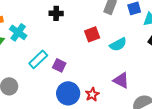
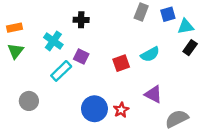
cyan cross: (18, 32) -> (53, 41), moved
red square: (92, 34) -> (121, 63), moved
purple square: (59, 65) -> (81, 57), moved

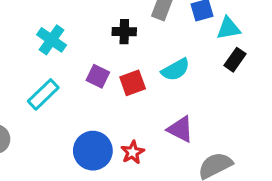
black cross: (81, 20) -> (124, 32), moved
cyan cross: (53, 41) -> (52, 40), moved
purple square: (81, 57) -> (98, 76), moved

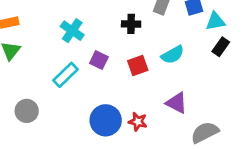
purple square: (98, 76) -> (99, 60), moved
red star: (133, 152) -> (138, 122), turned -30

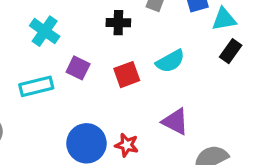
cyan rectangle: (65, 75) -> (36, 86), turned 30

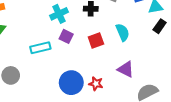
cyan cross: (45, 31) -> (59, 14), moved, turned 30
cyan semicircle: (170, 61) -> (123, 32), turned -84

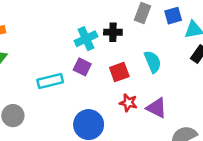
cyan cross: (59, 14) -> (86, 39), moved
red star: (96, 84) -> (128, 103), moved

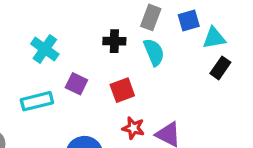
cyan cross: (86, 39) -> (45, 49), moved, turned -30
cyan semicircle: (153, 62) -> (154, 52), moved

